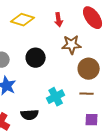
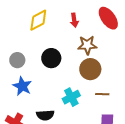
yellow diamond: (23, 20) -> (38, 20), turned -45
brown circle: (89, 69) -> (90, 69), moved

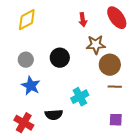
yellow diamond: (38, 20) -> (27, 20), moved
brown circle: (90, 69) -> (110, 65), moved
brown line: (102, 94) -> (115, 87), moved

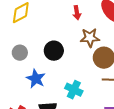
blue star: (31, 86) -> (36, 79), moved
cyan cross: (80, 97) -> (74, 90), turned -36

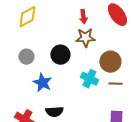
brown star: (90, 38) -> (85, 38), moved
cyan cross: (74, 90) -> (89, 79), moved

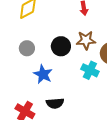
brown star: (85, 38) -> (86, 40), moved

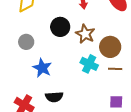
brown star: (86, 40) -> (85, 34), turned 30
black circle: (61, 46) -> (60, 27), moved

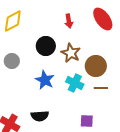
blue star: (42, 68) -> (45, 80), moved
purple square: (116, 102) -> (87, 121), moved

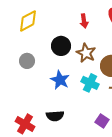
purple square: (87, 121) -> (102, 121), turned 32

